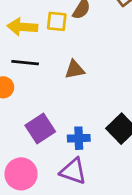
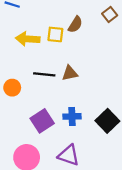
black line: (25, 63) -> (44, 74), moved
blue cross: (79, 138) -> (72, 116), moved

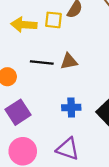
purple square: (42, 121) -> (18, 112), moved

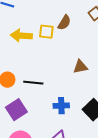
brown triangle: (69, 61) -> (80, 67), moved
black line: (42, 63) -> (33, 83), moved

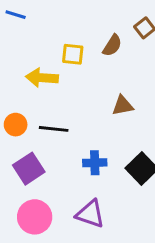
brown semicircle: (64, 23) -> (112, 45), moved
yellow arrow: (21, 36) -> (42, 78), moved

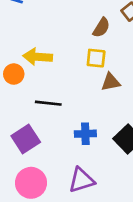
yellow square: (73, 54) -> (96, 58), moved
orange circle: (16, 125) -> (14, 74), moved
purple triangle: (90, 214) -> (81, 180), turned -36

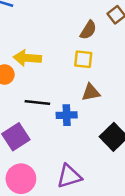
brown triangle: (111, 82) -> (91, 92), moved
blue cross: (85, 134) -> (67, 115), moved

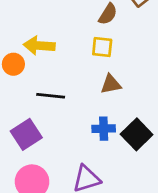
blue cross: (67, 115) -> (104, 129), moved

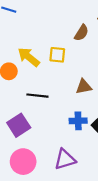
yellow arrow: (39, 46) -> (29, 57), turned 35
yellow square: (102, 47) -> (57, 55), moved

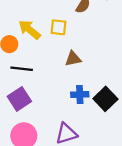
brown triangle: (84, 87) -> (73, 59), moved
black line: (37, 96) -> (22, 69), moved

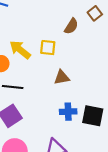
black square: (105, 99) -> (93, 116), turned -35

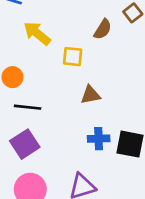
yellow arrow: (20, 50) -> (37, 33), moved

